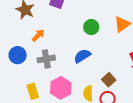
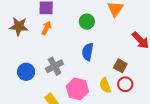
orange arrow: (38, 35) -> (46, 28), moved
blue semicircle: (82, 56) -> (88, 52), turned -30

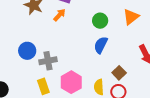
blue semicircle: (88, 52) -> (101, 45), moved
gray cross: (55, 66) -> (48, 61), moved

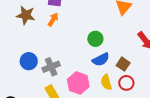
green circle: (100, 21) -> (95, 39), moved
blue semicircle: (101, 45) -> (101, 60), moved, turned -132

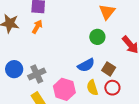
green circle: (95, 39) -> (97, 37), moved

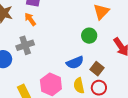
orange arrow: (37, 27) -> (30, 19), turned -72
gray cross: (37, 74) -> (25, 45), moved

